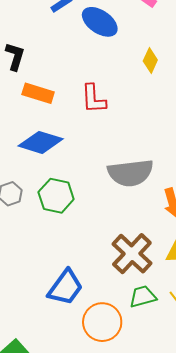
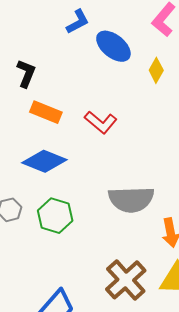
yellow diamond: (150, 60) -> (156, 70), moved
red L-shape: (94, 99) -> (101, 122), turned -52

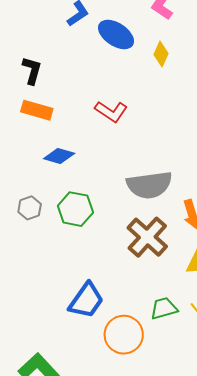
orange rectangle: (46, 112) -> (37, 110), moved
blue diamond: (44, 161) -> (59, 156), size x0.7
brown cross: (126, 280) -> (147, 237), moved

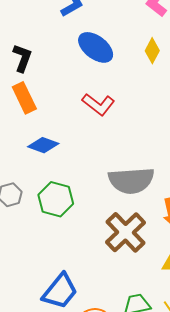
blue ellipse: (116, 34) -> (96, 47), moved
orange rectangle: (37, 110) -> (24, 98), turned 44

